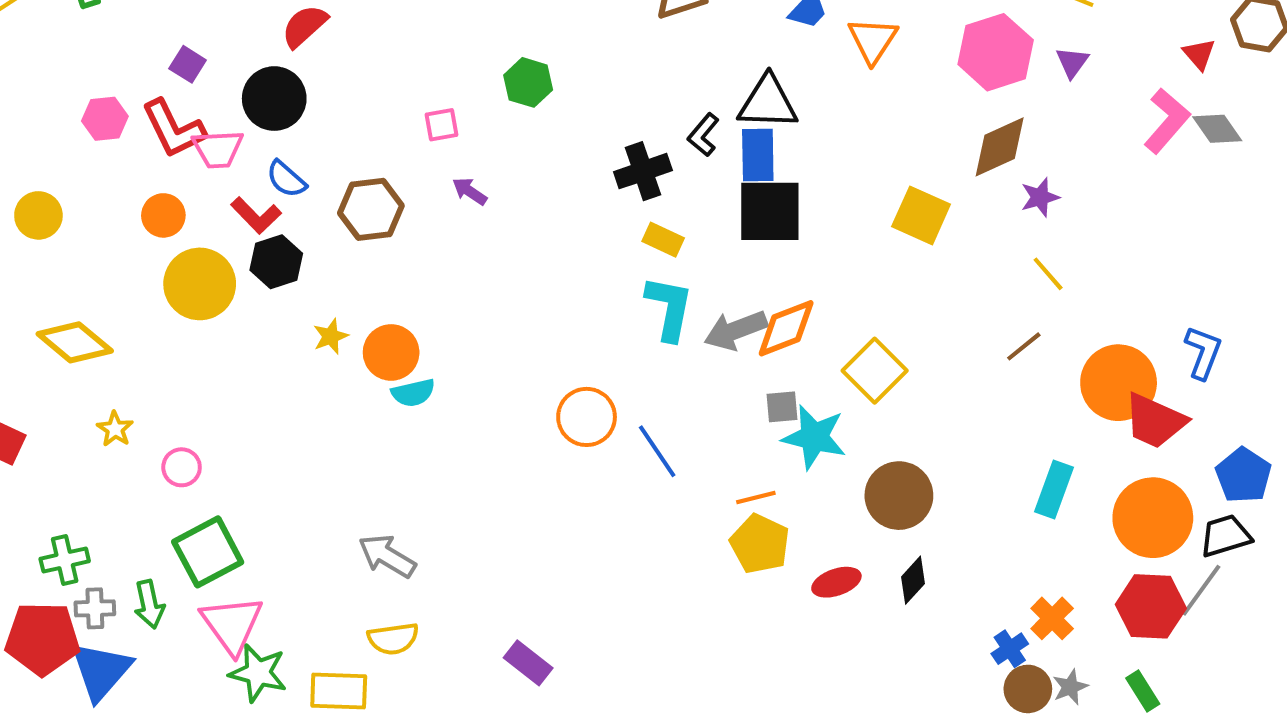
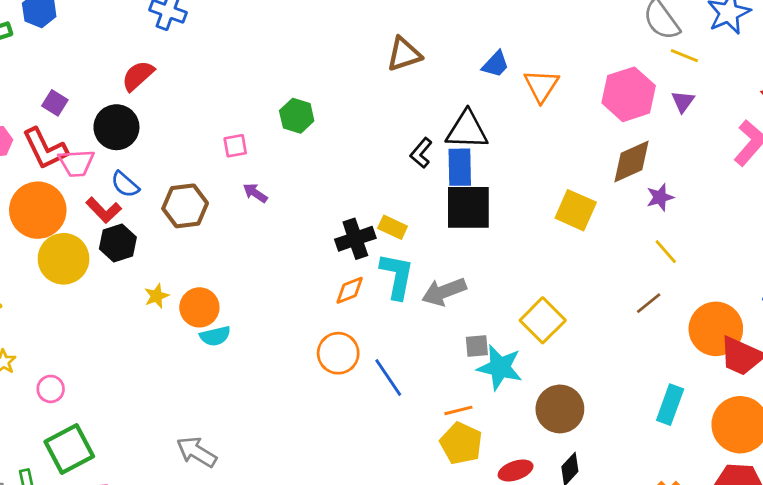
black cross: (643, 171) -> (355, 239), moved
orange circle: (163, 215) -> (38, 210), size x1.8
orange diamond: (786, 328) -> (350, 290), moved, size x0.7

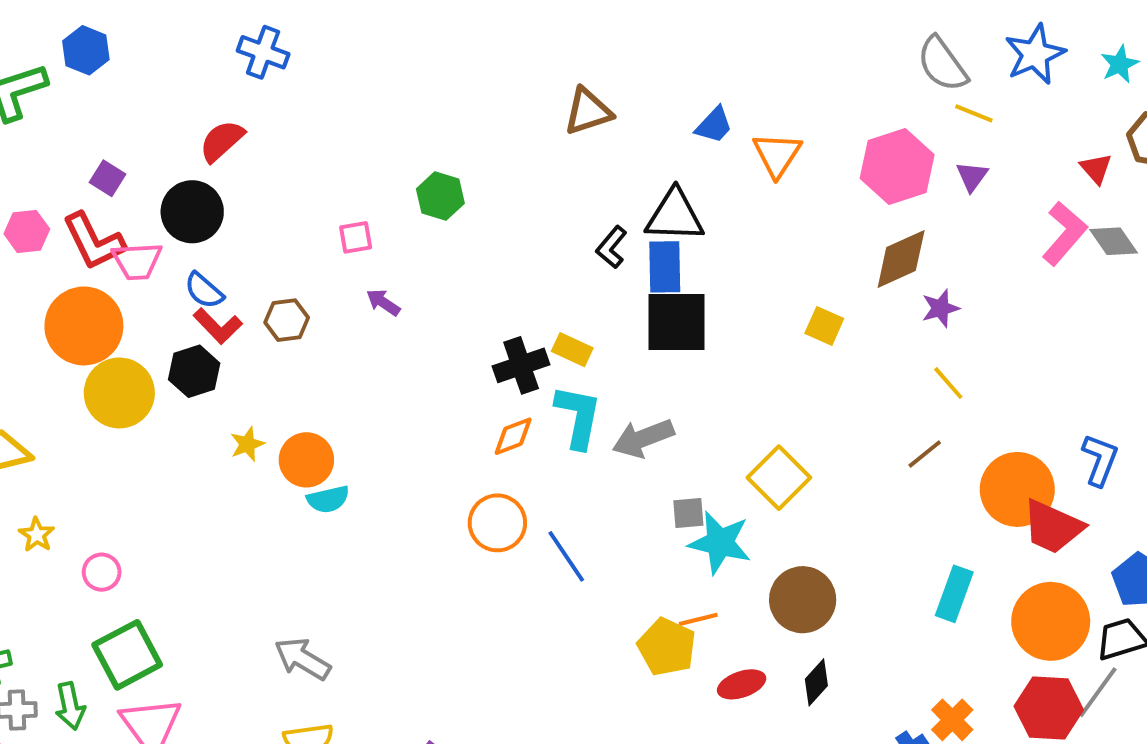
brown hexagon: (185, 206) -> (287, 320), size x0.7
red L-shape: (104, 210) -> (218, 326), moved
yellow square: (576, 210) -> (824, 326), size x0.7
orange line: (458, 410) -> (698, 619), moved

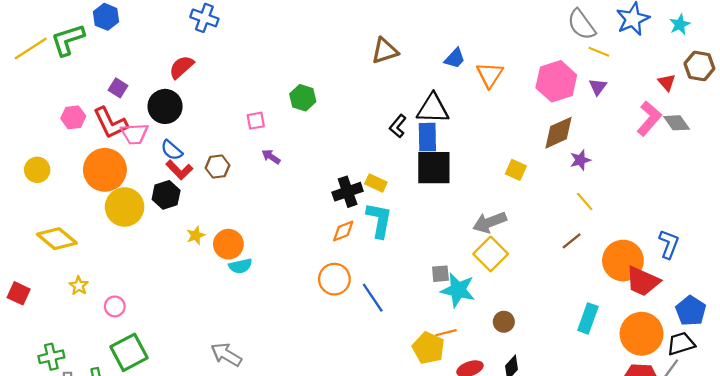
gray arrow: (643, 438) -> (490, 222), moved
brown circle: (803, 600) -> (504, 322), size x0.6

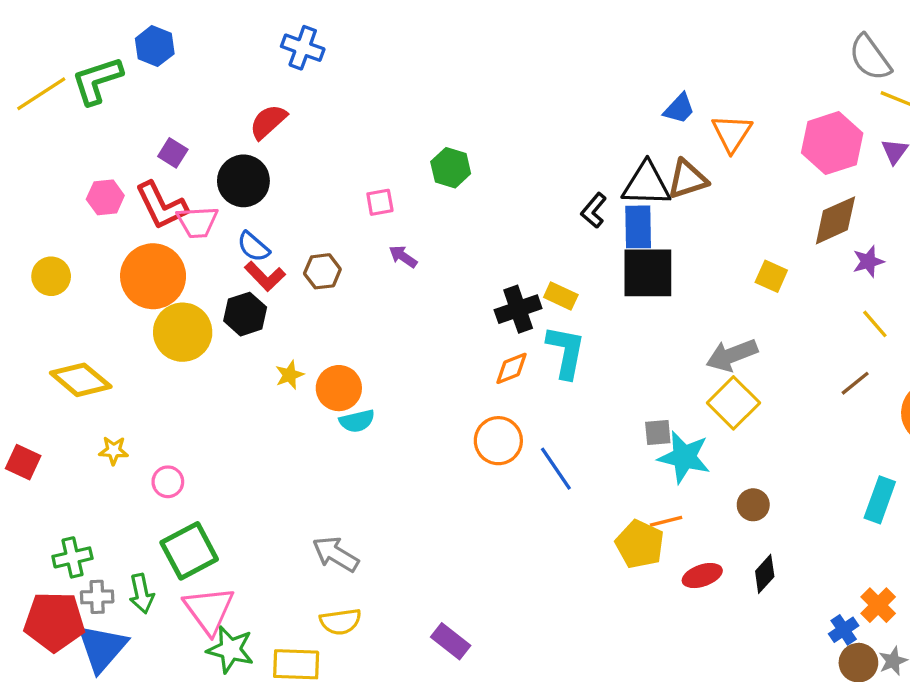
brown triangle: (385, 51) -> (687, 179), moved
yellow star: (79, 286) -> (114, 451), turned -30

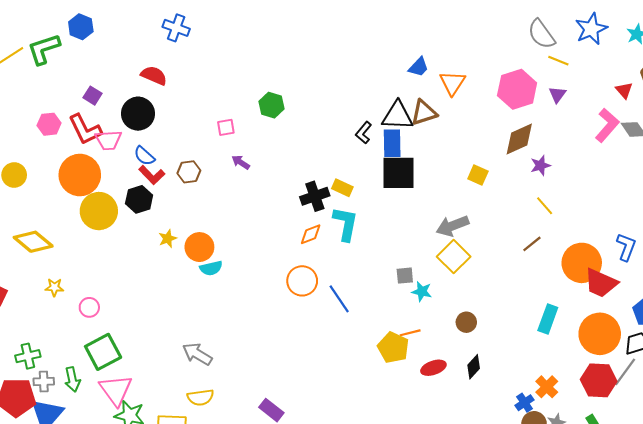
red semicircle: (268, 122) -> (154, 75), turned 65
cyan star: (684, 457) -> (422, 291), size x0.6

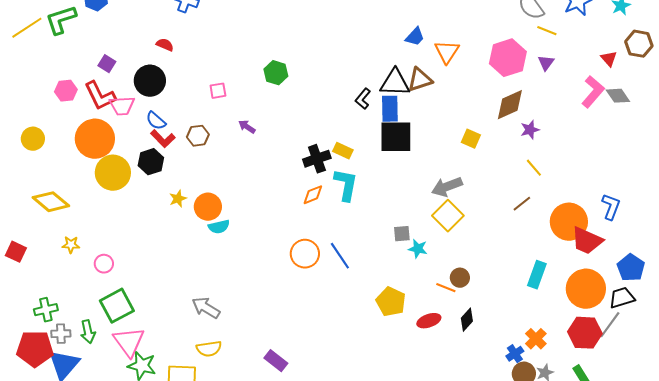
red semicircle: (154, 75) -> (165, 45), size x0.7
pink square: (226, 127) -> (218, 91), moved
orange circle: (302, 281) -> (305, 254), moved
orange line: (410, 333) -> (446, 288), moved, turned 36

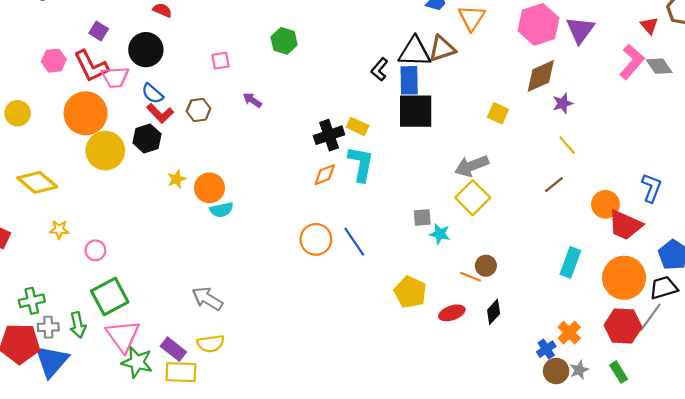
purple triangle: (546, 63) -> (580, 30), size x1.6
orange circle: (569, 222) -> (605, 204), size x0.7
purple rectangle: (276, 361) -> (173, 349), moved

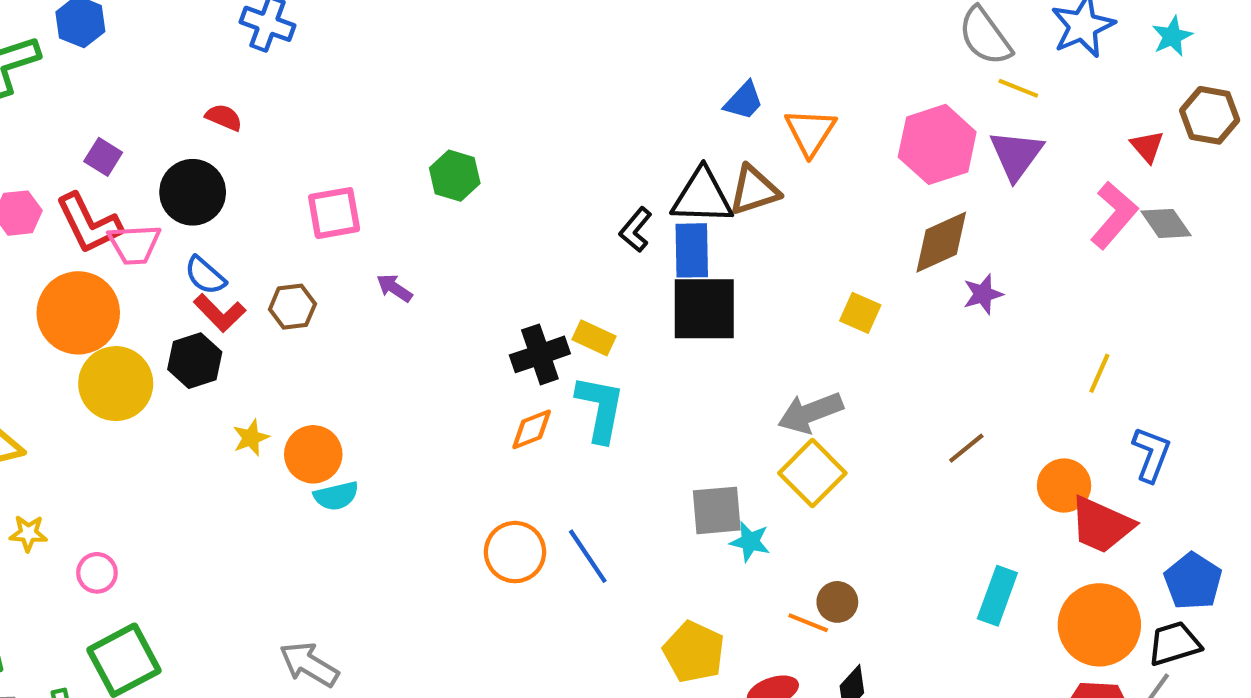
pink square: (220, 61) -> (334, 213), size x1.5
yellow line: (567, 145) -> (1099, 373), moved, turned 65
gray square: (422, 217) -> (717, 510), size x1.5

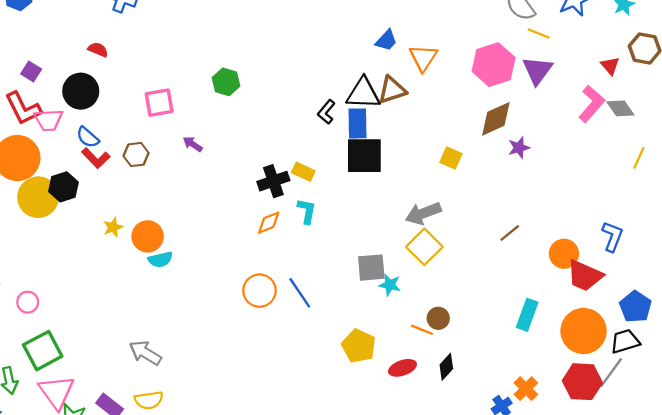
black hexagon: (195, 361) -> (63, 187), moved
yellow line: (1099, 373) -> (639, 158), moved
cyan L-shape: (600, 409) -> (307, 211), size x0.7

